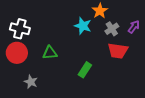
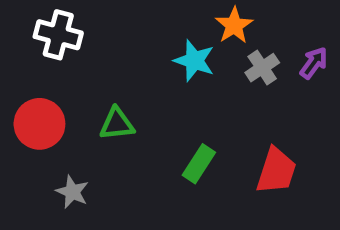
white cross: (20, 29) -> (58, 35), moved
red trapezoid: (118, 51) -> (276, 171), moved, turned -80

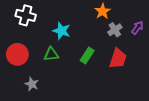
cyan star: (194, 61) -> (62, 31), moved
green rectangle: (199, 164) -> (87, 55), moved
red trapezoid: (276, 171) -> (118, 58), moved

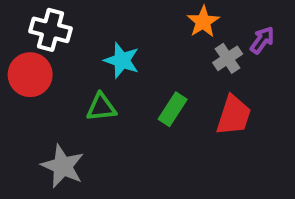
purple arrow: (137, 28) -> (262, 40), moved
red circle: (17, 54) -> (30, 75), moved
gray star: (32, 84) -> (63, 166), size x1.5

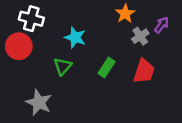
green triangle: (101, 107) -> (63, 66), turned -42

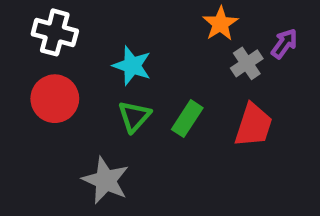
red circle: (19, 46) -> (55, 99), moved
green triangle: (63, 66) -> (134, 116), moved
gray star: (39, 103) -> (106, 180), moved

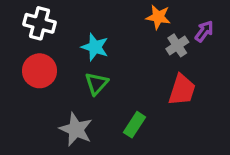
orange star: (220, 24) -> (158, 17), turned -30
green rectangle: (187, 119) -> (135, 125), moved

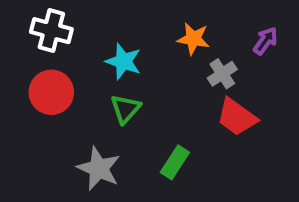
orange star: (158, 17) -> (193, 39), moved
gray cross: (177, 45) -> (222, 74), moved
red trapezoid: (182, 90) -> (237, 117), turned 108

